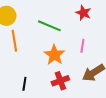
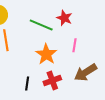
red star: (83, 13) -> (64, 18), moved
black line: (24, 84) -> (27, 84), moved

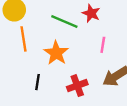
orange star: (46, 54) -> (56, 53), moved
black line: (27, 84) -> (38, 82), moved

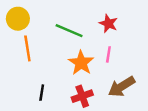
red star: (91, 13) -> (108, 23), moved
orange star: (56, 53) -> (81, 63), moved

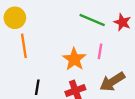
red star: (108, 23) -> (122, 22), moved
green line: (69, 31) -> (92, 20), moved

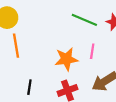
orange star: (74, 59) -> (66, 59), turned 30

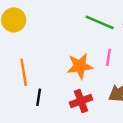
orange line: (16, 46) -> (24, 72), moved

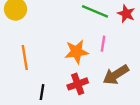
black line: (39, 97) -> (42, 92), moved

